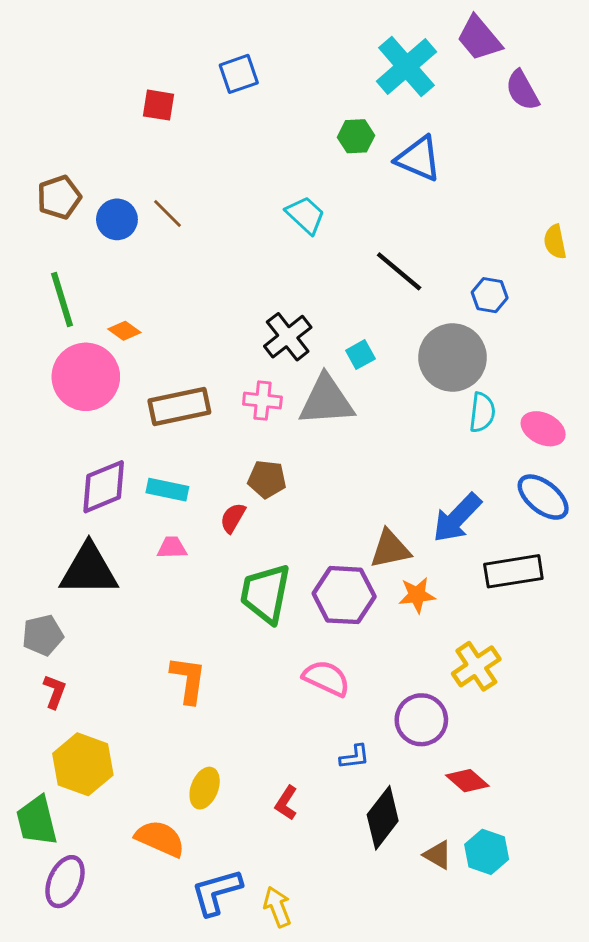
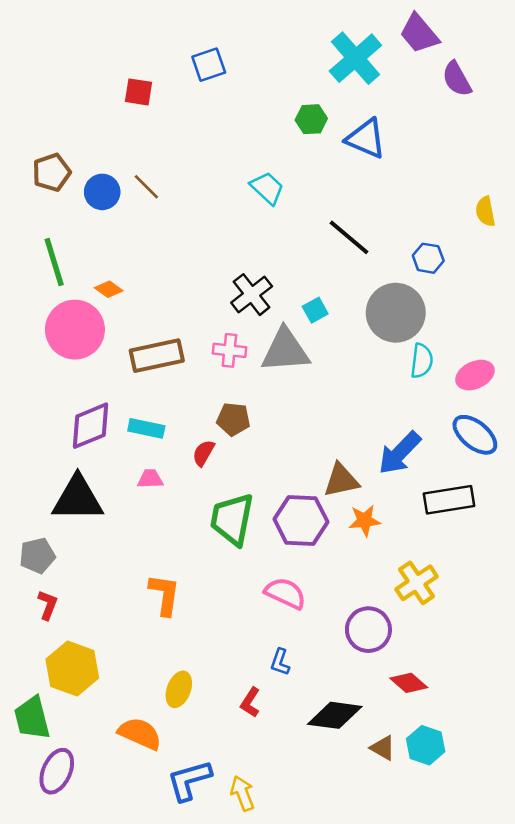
pink ellipse: (543, 429) -> (475, 375), turned -51
blue L-shape: (355, 757) -> (280, 662), moved, turned 116
black diamond: (383, 818) -> (335, 715), turned 60

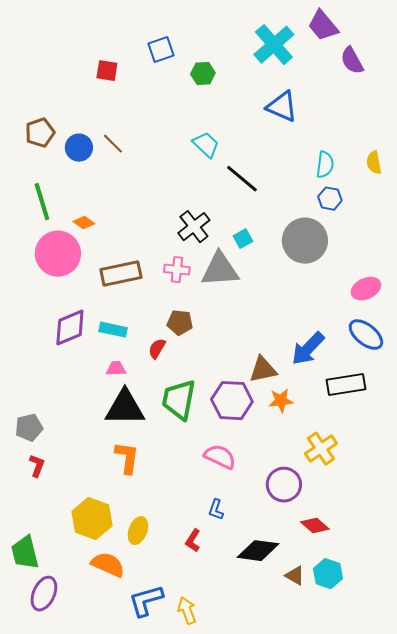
green hexagon: (311, 119) -> (203, 74), moved
black line: (349, 237) -> (242, 179), moved
cyan semicircle: (422, 361) -> (325, 165), moved
black triangle: (78, 498) -> (125, 408), moved
yellow hexagon: (72, 669) -> (92, 519), moved

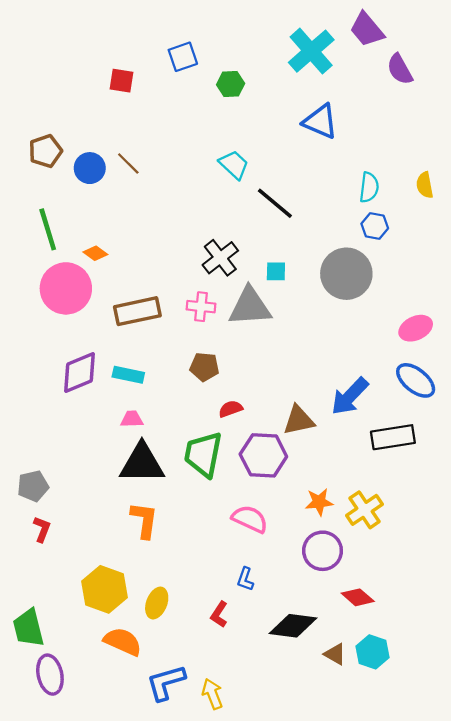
cyan square: (243, 239) -> (276, 271), turned 30
red semicircle: (157, 349) -> (231, 409), moved, turned 40
orange star: (281, 401) -> (319, 502), moved
purple ellipse: (44, 594) -> (50, 675), turned -36

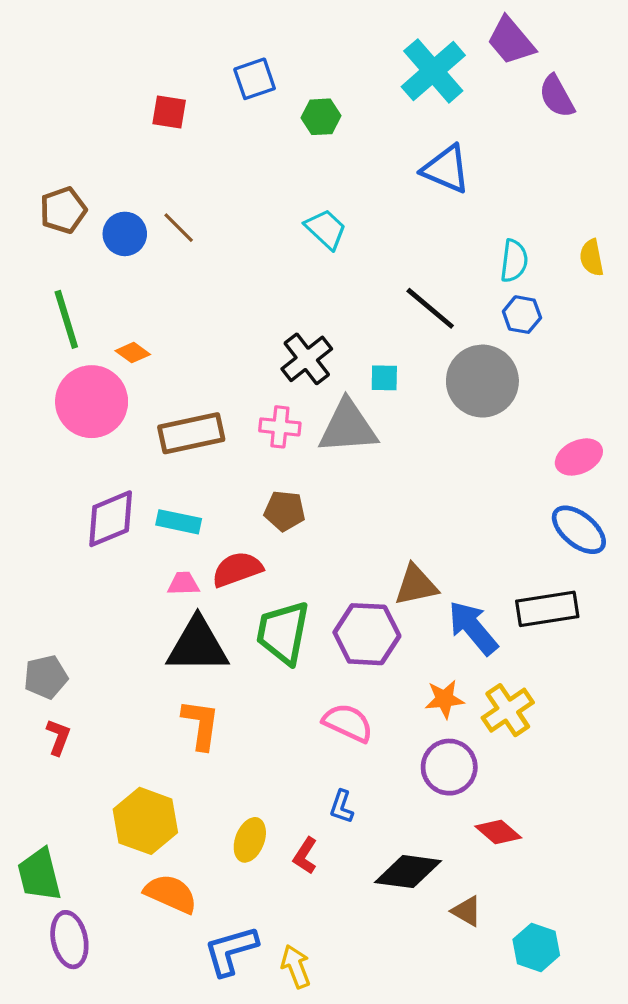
black line: (275, 203) -> (430, 308), moved
blue arrow: (350, 396) -> (473, 628), moved, turned 96
red semicircle: (231, 409) -> (237, 569), moved, size x1.5
yellow ellipse: (157, 603) -> (250, 840), moved
cyan hexagon: (372, 652) -> (536, 947), moved

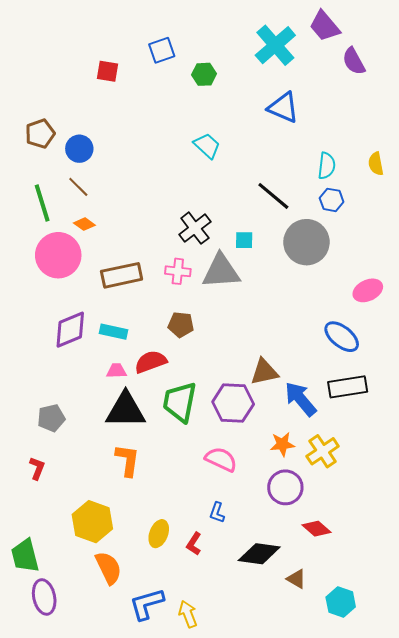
brown line: (179, 228) -> (78, 187), moved
blue ellipse: (579, 530) -> (342, 337), moved
gray pentagon: (46, 677) -> (51, 418), moved
orange semicircle: (171, 894) -> (108, 568), turned 40

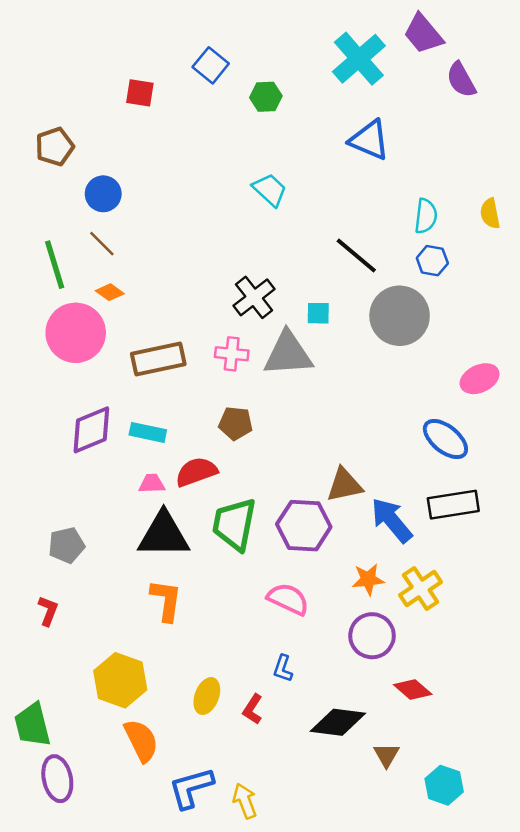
blue square: (162, 50) -> (211, 65), turned -32
brown pentagon: (40, 134) -> (55, 147), moved
brown triangle: (296, 579) -> (386, 755), turned 30

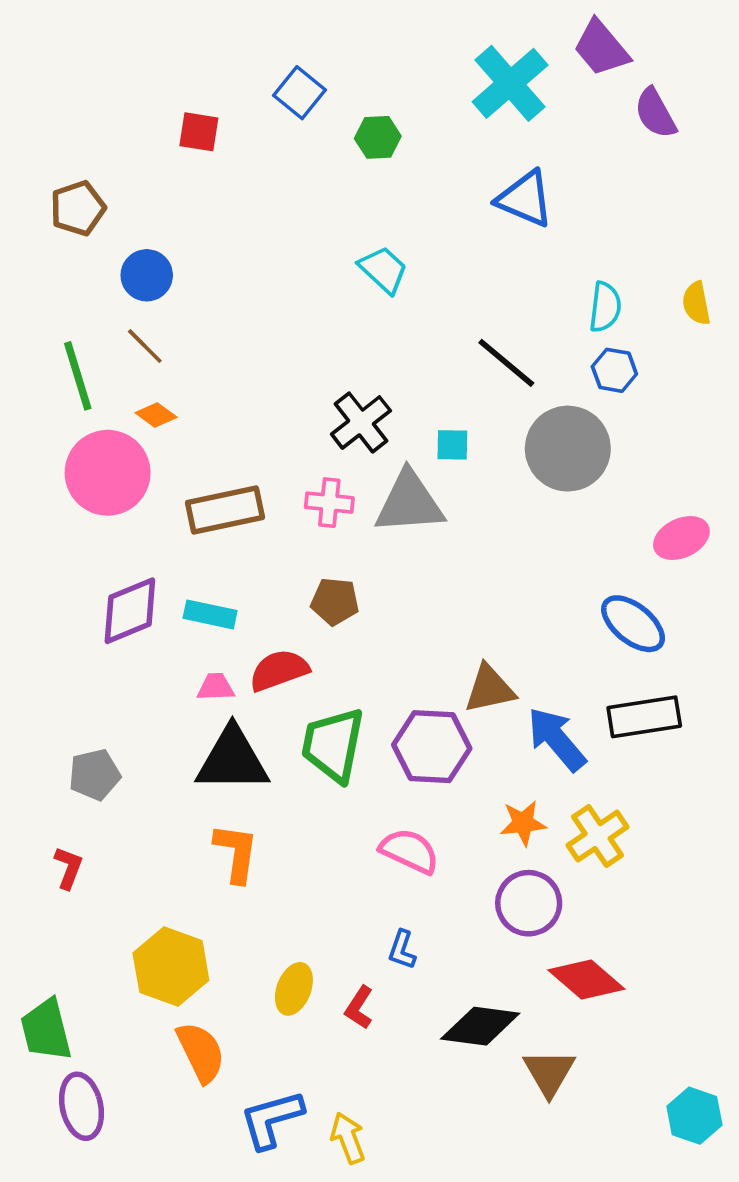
red diamond: (413, 689) -> (586, 980), size x1.4
brown triangle: (386, 755) -> (549, 1073), size x1.4
cyan hexagon: (444, 785) -> (694, 1116), moved

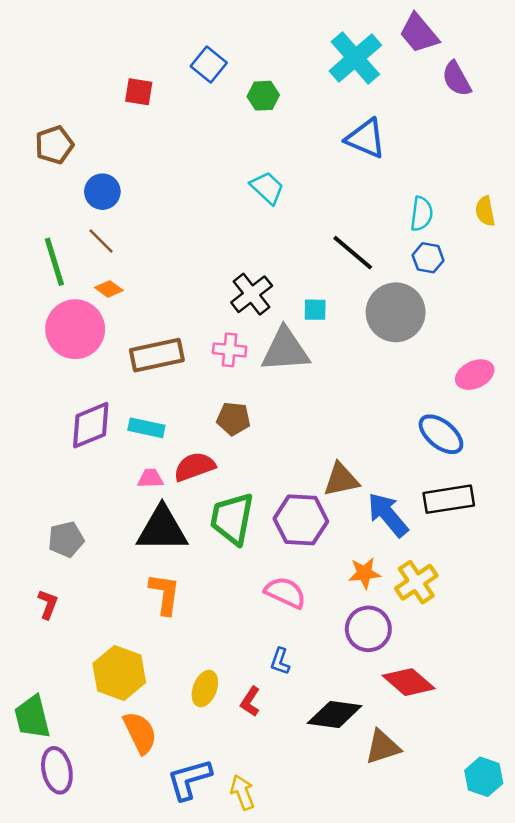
brown triangle: (549, 1073) -> (383, 747), turned 42

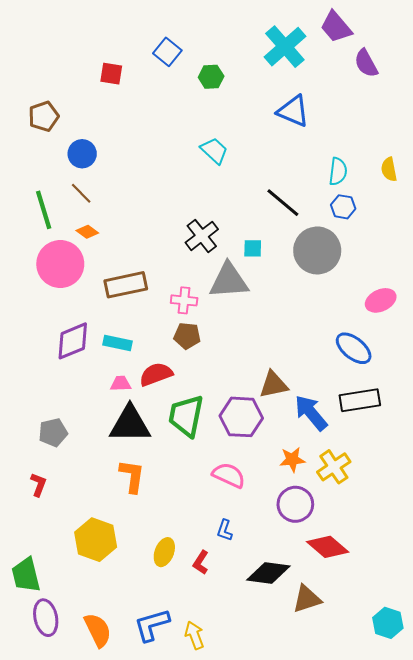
pink cross: (230, 350) -> (184, 300), moved
orange semicircle: (140, 733) -> (98, 630), moved

